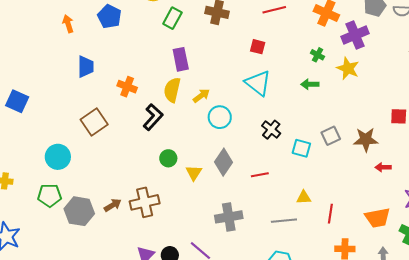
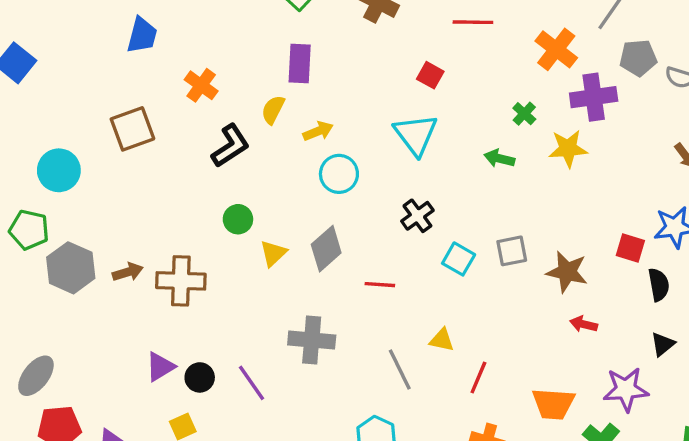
yellow star: (348, 68) -> (568, 149), turned 30
yellow semicircle: (172, 90) -> (273, 110), size x0.7
gray line: (284, 221) -> (400, 369), turned 55

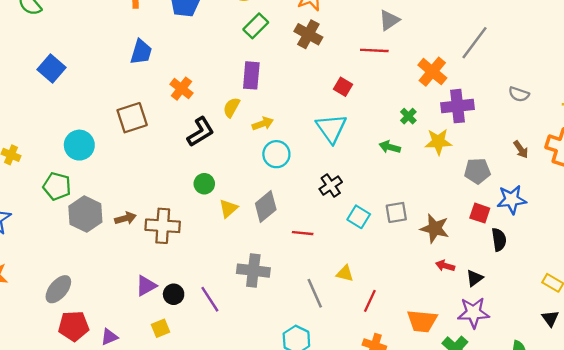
gray pentagon: (638, 58) -> (477, 171), moved
black triangle: (663, 344) -> (475, 278), moved

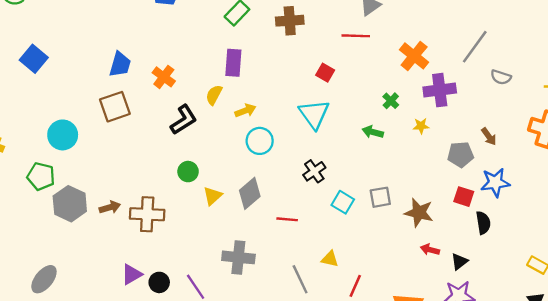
brown cross: (308, 34) -> (290, 21), turned -32
gray line: (475, 43) -> (475, 47), moved
blue trapezoid: (141, 52) -> (120, 64), moved
yellow star: (438, 142) -> (421, 126), size x0.6
brown arrow: (521, 149) -> (489, 136), moved

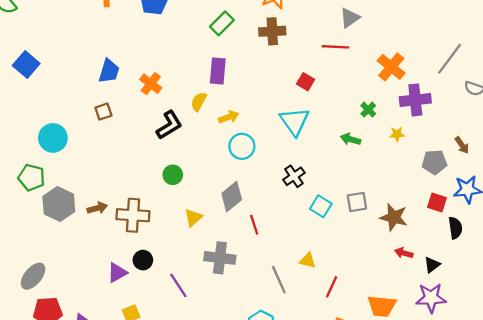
brown square: (115, 107) -> (103, 112), size x0.6
yellow triangle: (212, 196) -> (193, 218), moved
red line: (287, 219) -> (254, 225), moved, turned 66
black circle: (159, 282) -> (143, 260), moved

